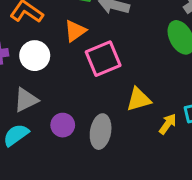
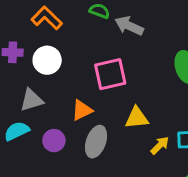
orange triangle: (75, 31) -> (82, 110), moved
purple circle: (63, 125) -> (54, 141), moved

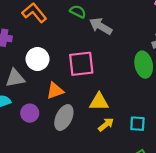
white circle: (47, 60) -> (37, 59), moved
yellow arrow: (160, 145) -> (106, 124), moved

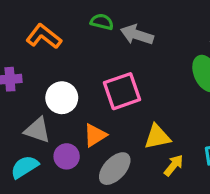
gray triangle: (15, 78) -> (37, 130), turned 42
purple circle: (30, 113) -> (67, 156), moved
gray ellipse: (64, 118) -> (115, 169), turned 30

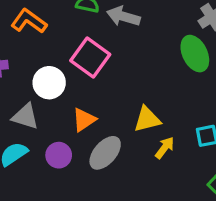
pink square: (122, 91) -> (90, 58), moved, turned -33
purple circle: (67, 156) -> (59, 155), moved

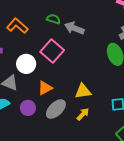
yellow arrow: (165, 148) -> (83, 114), moved

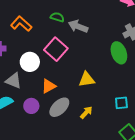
yellow triangle: (83, 91) -> (87, 79), moved

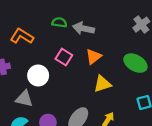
pink square: (56, 49) -> (64, 57), size x0.7
green ellipse: (119, 53) -> (135, 63), moved, turned -30
orange triangle: (49, 86) -> (94, 57), moved

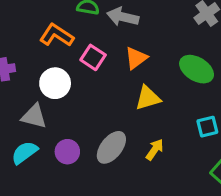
orange L-shape: (22, 36) -> (57, 35), moved

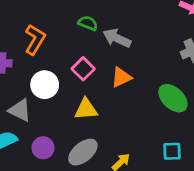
orange L-shape: (57, 35) -> (35, 39), moved, turned 76
yellow triangle: (148, 98) -> (86, 109), moved

